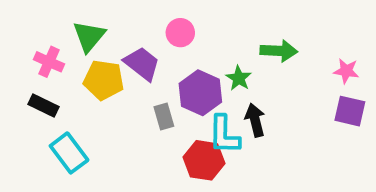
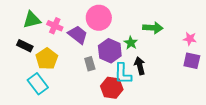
pink circle: (180, 33) -> (99, 18), size x1.6
green triangle: (89, 36) -> (32, 20), moved, turned 36
pink cross: (49, 62) -> (55, 26), moved
yellow pentagon: (104, 80) -> (47, 59), moved, turned 30
black rectangle: (44, 106) -> (25, 46), moved

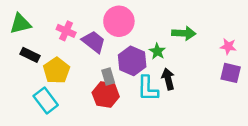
green triangle: (32, 20) -> (20, 24), moved
red hexagon: (112, 88) -> (106, 95), moved

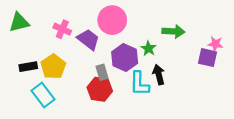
black rectangle: (30, 55) -> (28, 67), moved, turned -36
purple square: (231, 73) -> (207, 58), moved

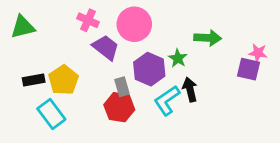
pink cross: (62, 29) -> (88, 20), moved
cyan L-shape: (139, 84) -> (167, 100), turned 55

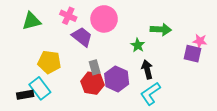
green triangle: (23, 27) -> (31, 21), moved
purple hexagon: (149, 69) -> (117, 79), moved
black rectangle: (34, 80) -> (25, 95), moved
yellow pentagon: (64, 80) -> (49, 62), turned -30
cyan L-shape: (167, 100) -> (150, 94), moved

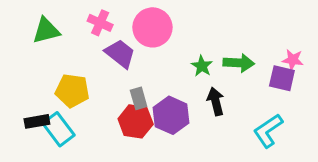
green arrow: (161, 29) -> (239, 63), moved
cyan L-shape: (150, 94) -> (268, 131), moved
black rectangle: (25, 95) -> (37, 121), moved

